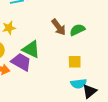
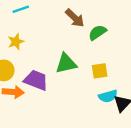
brown arrow: (59, 27) -> (75, 18), moved
green triangle: (31, 49) -> (66, 64), moved, turned -30

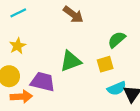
green semicircle: (97, 32) -> (117, 40), moved

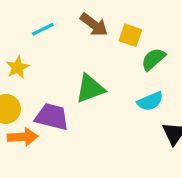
cyan line: (18, 13) -> (43, 29), moved
yellow square: (105, 64) -> (130, 35), moved, turned 35
cyan semicircle: (117, 88) -> (150, 101), moved

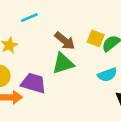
brown arrow: (94, 25) -> (65, 41), moved
yellow square: (130, 35) -> (96, 38), moved

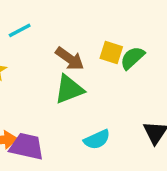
cyan semicircle: (107, 75) -> (97, 139), moved
purple trapezoid: (33, 83) -> (27, 146), moved

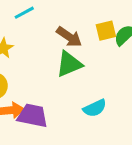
yellow square: (111, 52) -> (106, 31), turned -30

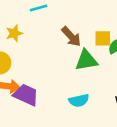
green triangle: (69, 64) -> (86, 60), moved

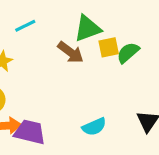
green triangle: (86, 60) -> (88, 28), moved

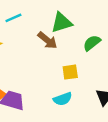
yellow square: (109, 47) -> (70, 72), moved

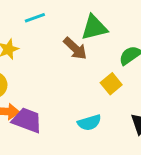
yellow square: (70, 72) -> (111, 84), moved, turned -35

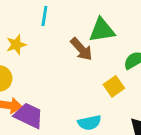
cyan line: (35, 18) -> (44, 16), turned -66

